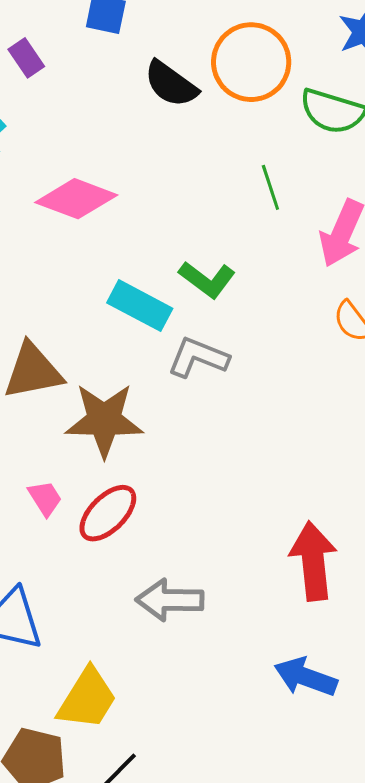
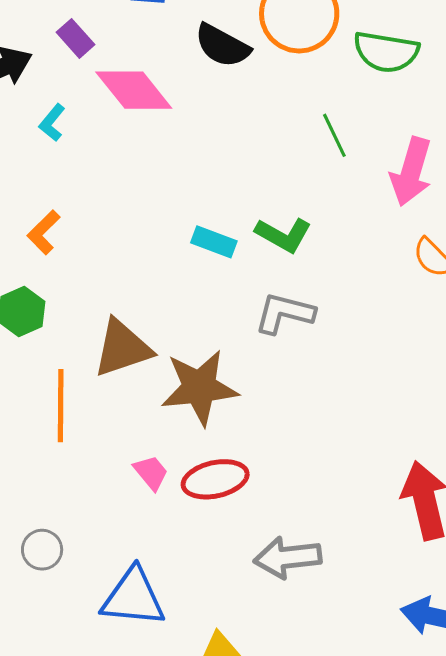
pink diamond: (76, 199) -> (134, 90), moved, turned 38
cyan rectangle: (140, 306) -> (214, 242), moved, size x0.7
red ellipse: (108, 513) -> (215, 479), turned 40

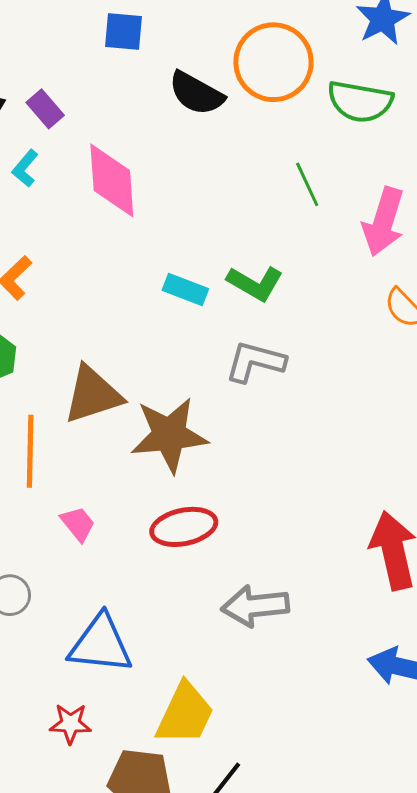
purple rectangle: (76, 38) -> (45, 109), moved
pink diamond: (134, 90) -> (112, 180), moved, turned 34
pink trapezoid: (151, 473) -> (78, 524), moved

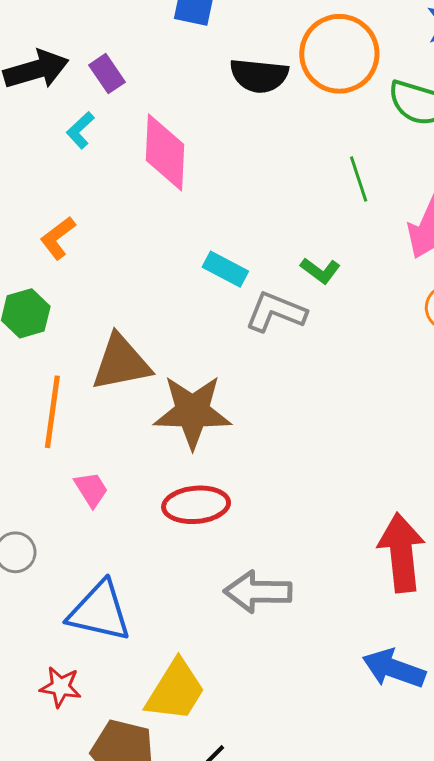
black semicircle: (196, 93) -> (259, 76), turned -30
green L-shape: (255, 283) -> (320, 271), moved, size x0.7
gray L-shape: (255, 362) -> (276, 312), moved

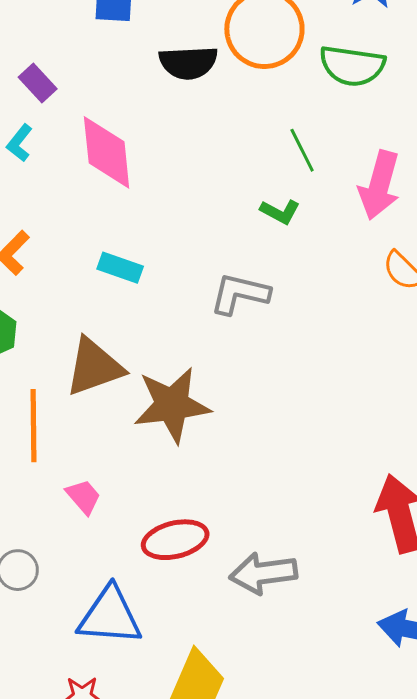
cyan rectangle: (225, 269) -> (120, 268), moved
green L-shape: (320, 271) -> (280, 212), moved
red ellipse: (196, 505) -> (175, 540), moved

